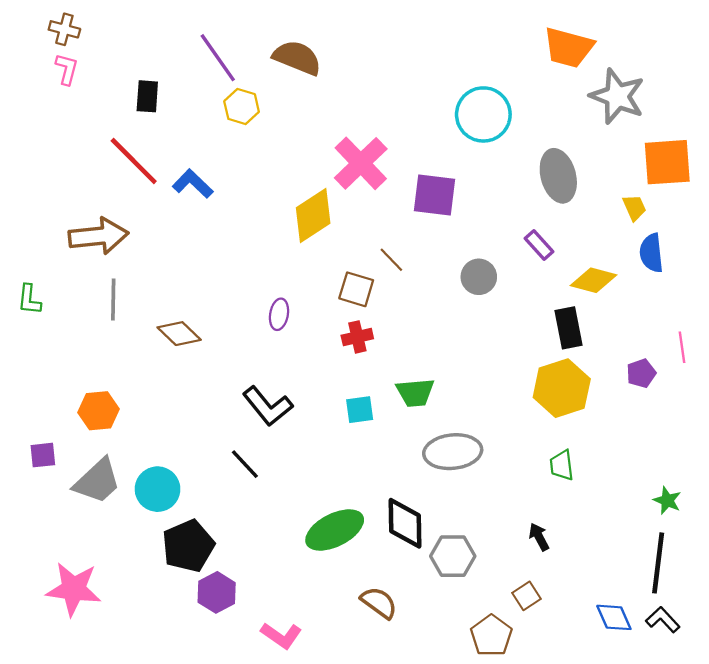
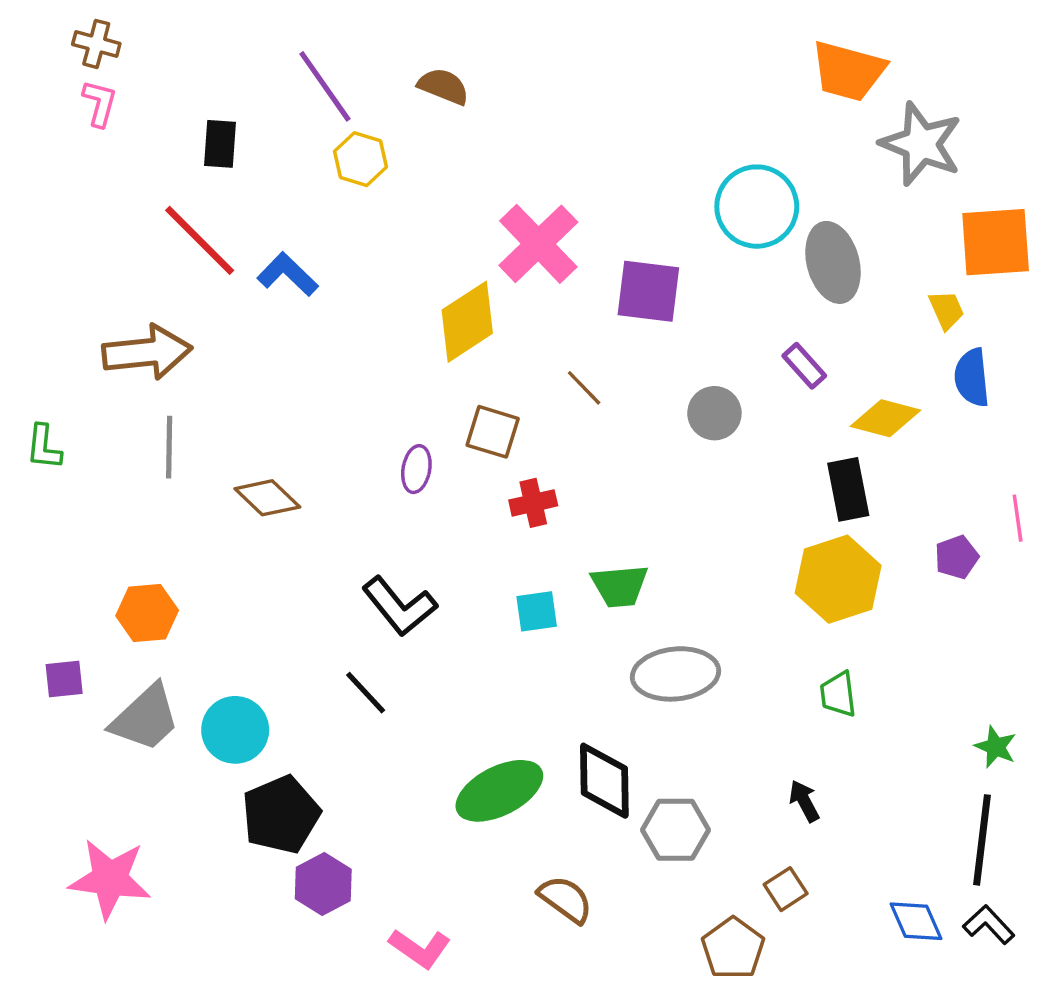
brown semicircle: (297, 58) -> (443, 86), size x0.7
cyan circle: (483, 114) -> (757, 207), moved
brown square: (356, 289) -> (493, 432), moved

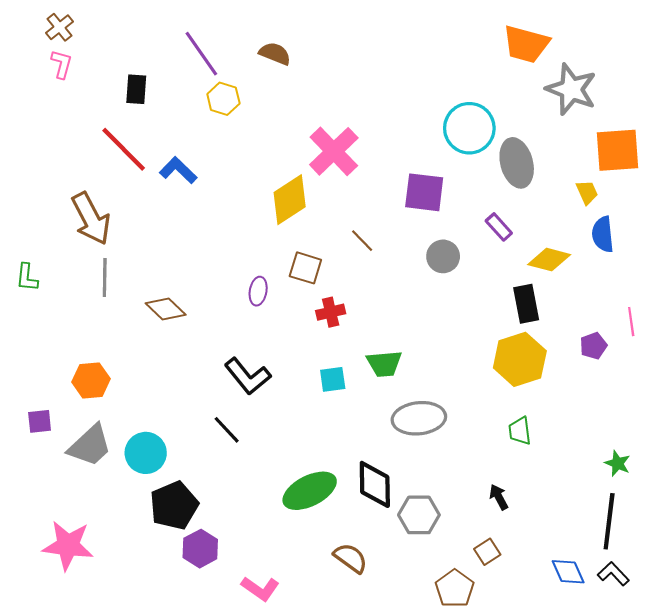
brown cross: (96, 44) -> (59, 27), turned 36
purple square: (648, 291) -> (424, 192), moved
brown arrow: (147, 352) -> (91, 219), turned 68

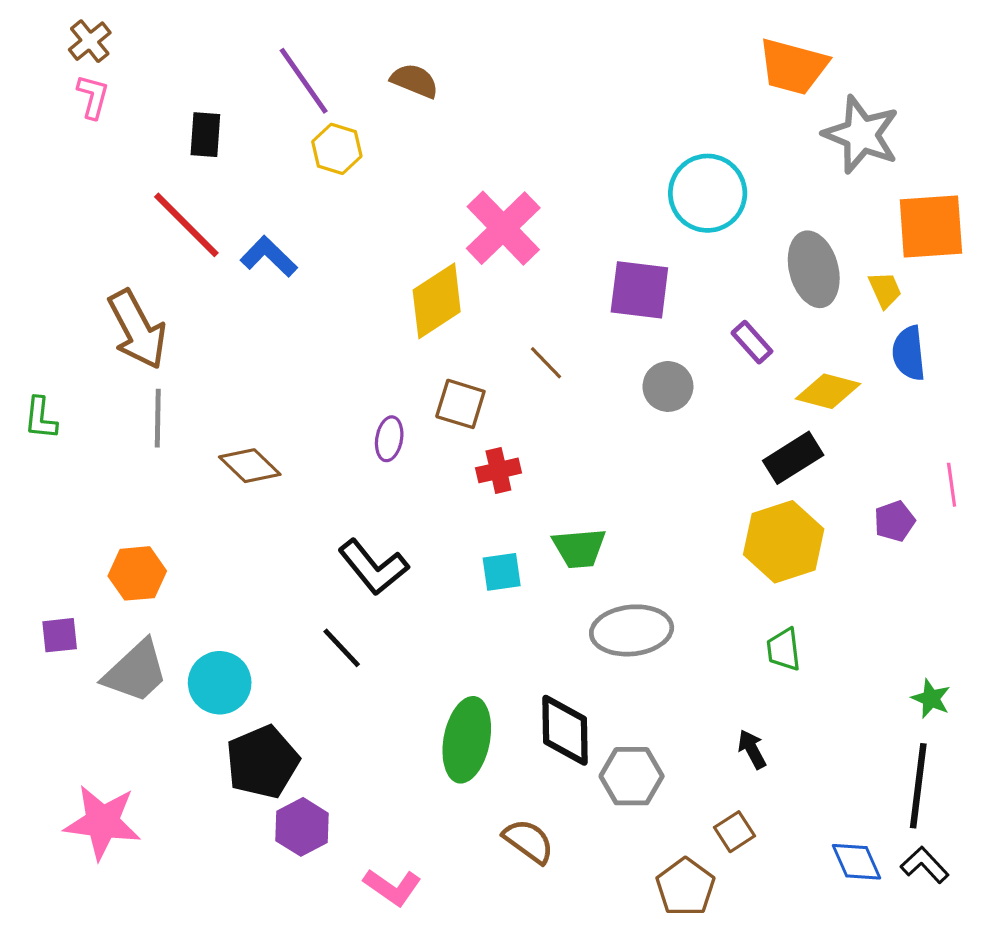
gray ellipse: (517, 163) -> (814, 269), moved
black rectangle: (526, 304) -> (793, 458), turned 69
green ellipse: (310, 491) -> (467, 740), turned -52

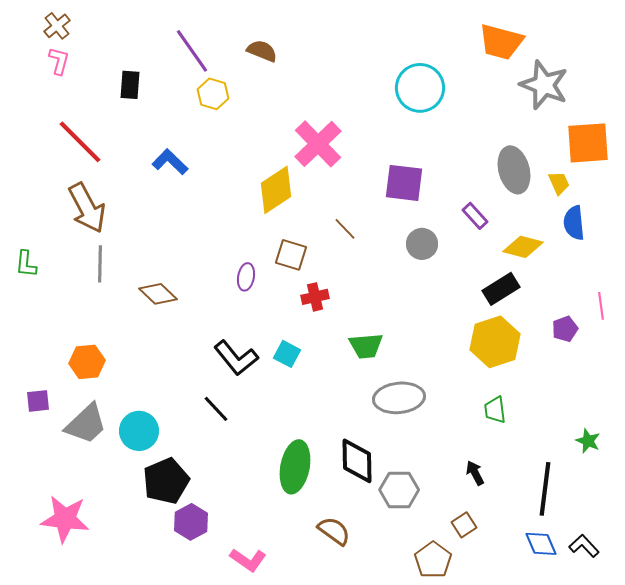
cyan circle: (708, 193) -> (420, 88), moved
red line: (186, 225) -> (80, 142), moved
cyan square: (502, 572) -> (287, 354), moved, turned 36
black line: (918, 786) -> (545, 489), moved

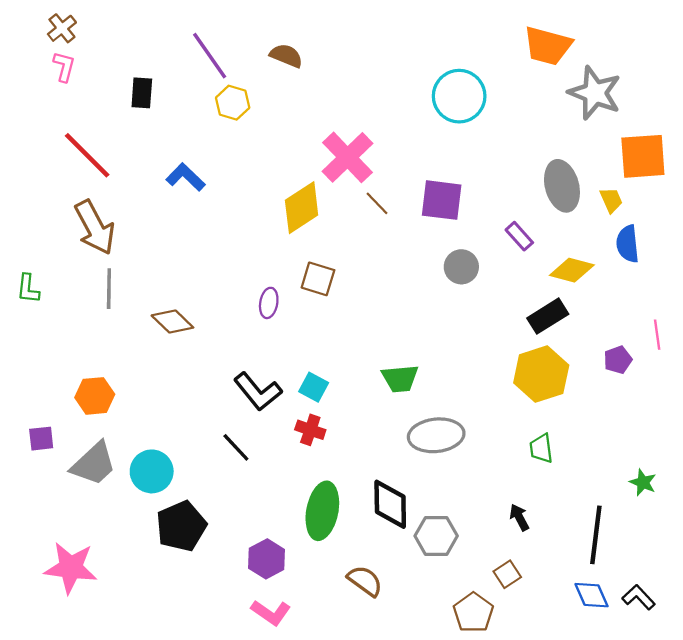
brown line: (345, 229) -> (377, 203), moved
red cross: (315, 297) -> (310, 430), moved, turned 32
purple hexagon: (191, 522) -> (267, 559), moved

